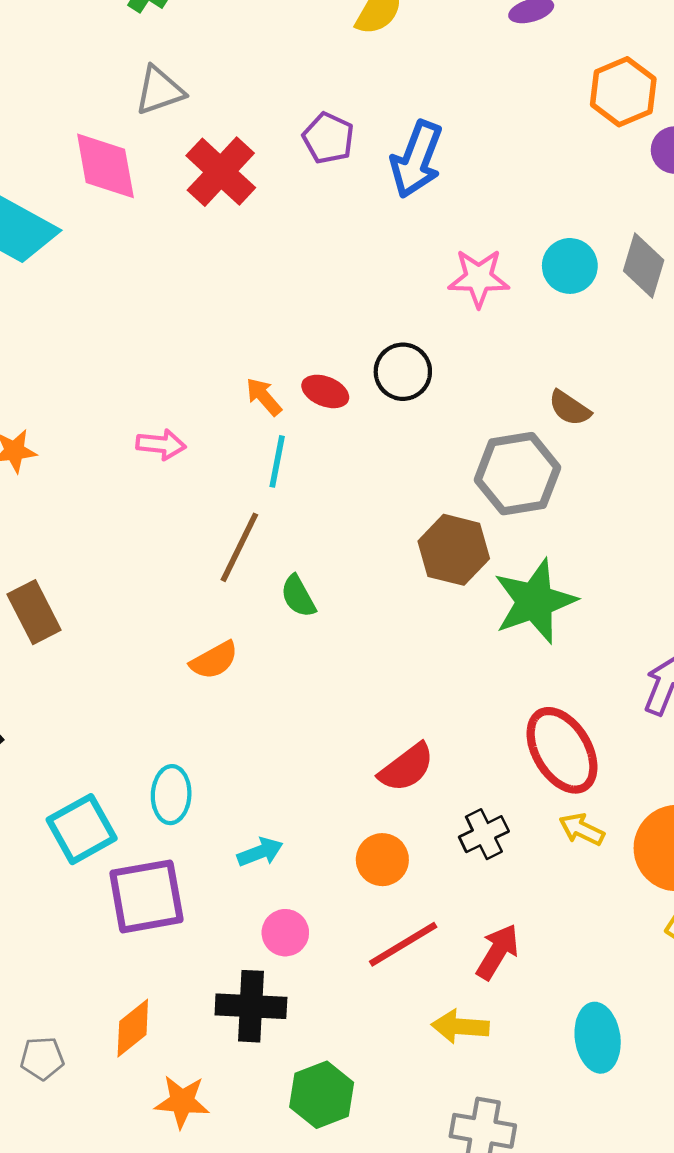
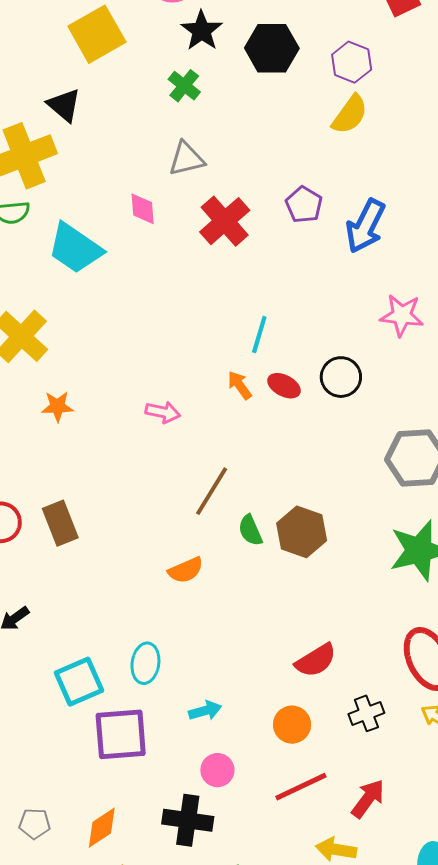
pink diamond: (105, 166) -> (143, 209), size x0.6
cyan line: (277, 461) -> (259, 334), moved
brown hexagon: (454, 550) -> (302, 532), moved
gray pentagon: (42, 1058) -> (35, 824), moved

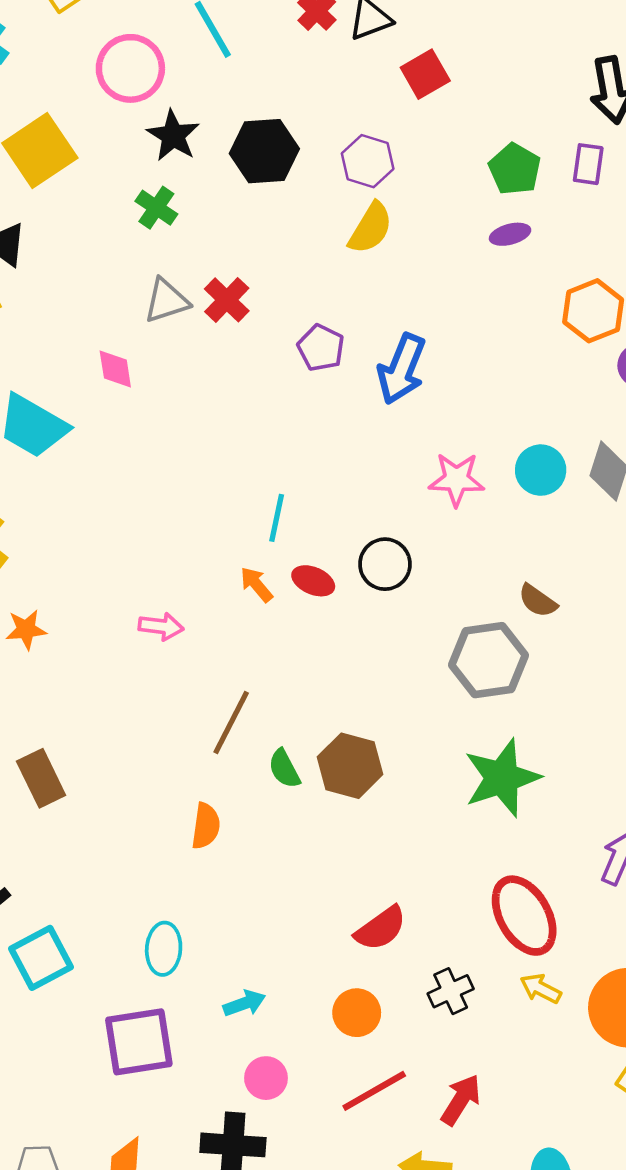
red cross: (225, 221) -> (227, 300), moved, size x0.7
orange semicircle: (186, 570) -> (206, 826), turned -54
cyan square: (79, 682) -> (41, 958), moved

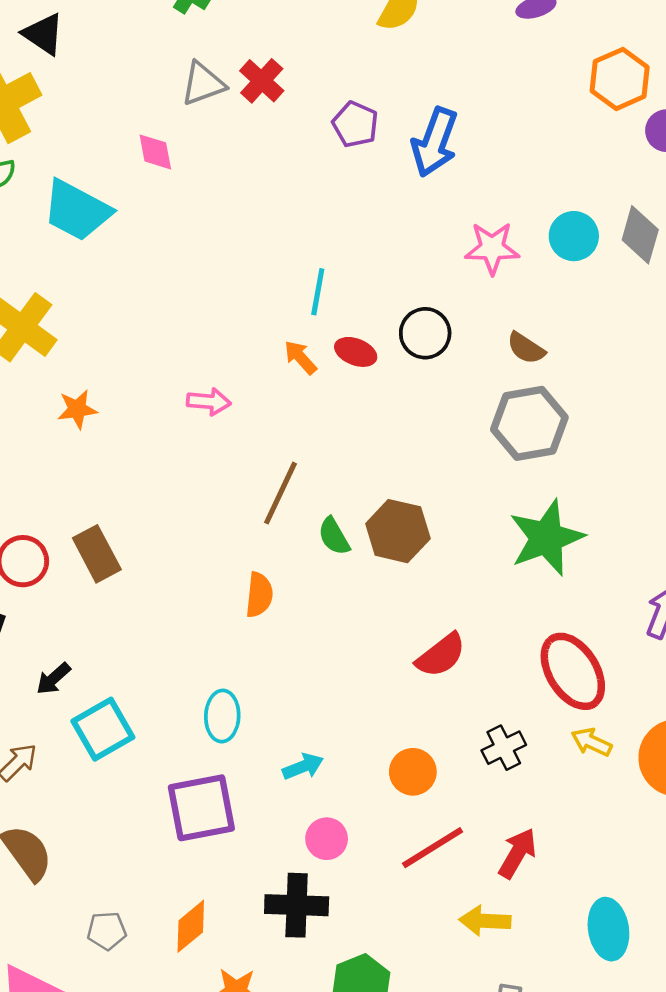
brown semicircle: (538, 601) -> (526, 348), moved
red semicircle: (381, 928) -> (441, 655), moved

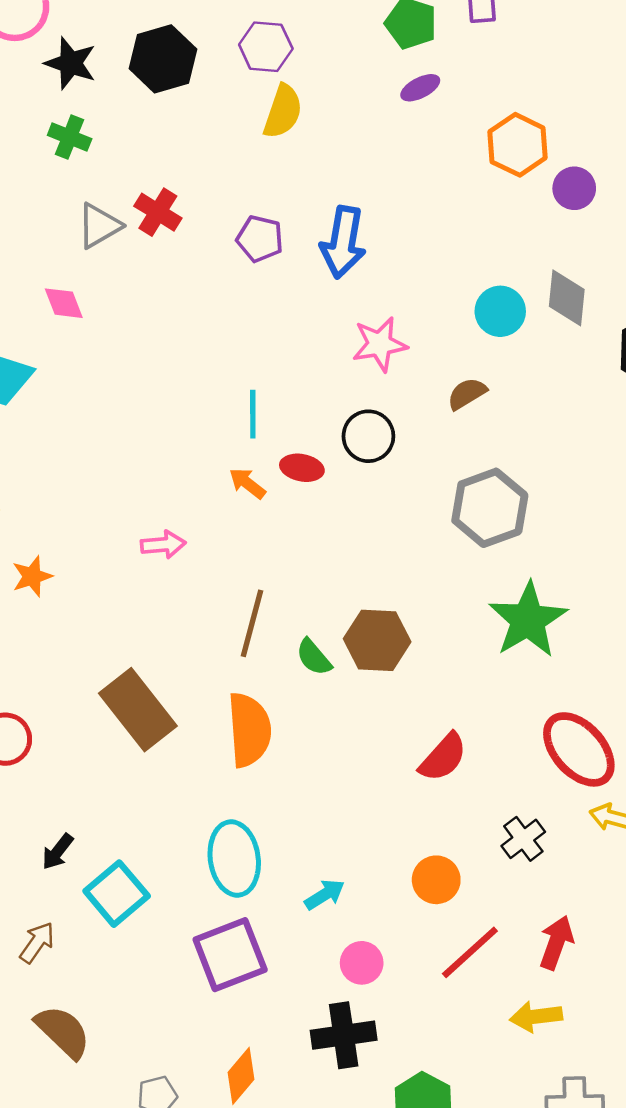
pink star: (492, 248) -> (380, 344), moved
brown semicircle: (526, 348) -> (467, 394), moved, turned 126
brown rectangle: (97, 554) -> (138, 710), moved, size x1.4
orange semicircle: (259, 595) -> (249, 730), size x1.6
cyan ellipse: (222, 716) -> (234, 859), size x1.4

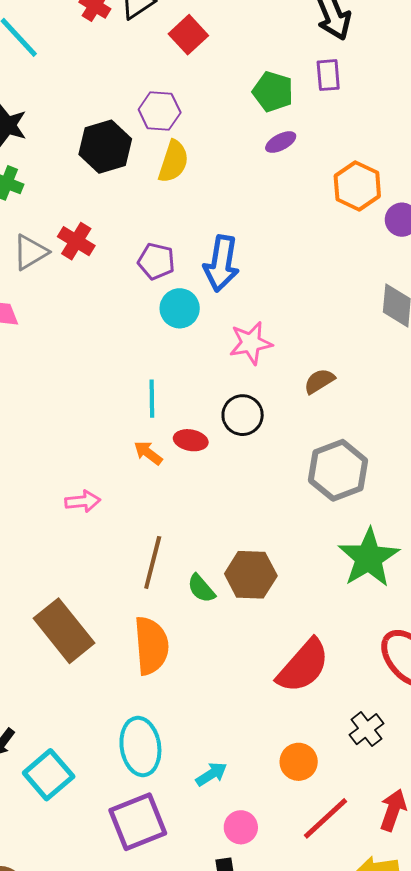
black hexagon: (163, 59) -> (105, 147), moved
cyan circle: (500, 311) -> (180, 308), moved
red semicircle: (443, 757) -> (303, 666), size x1.4

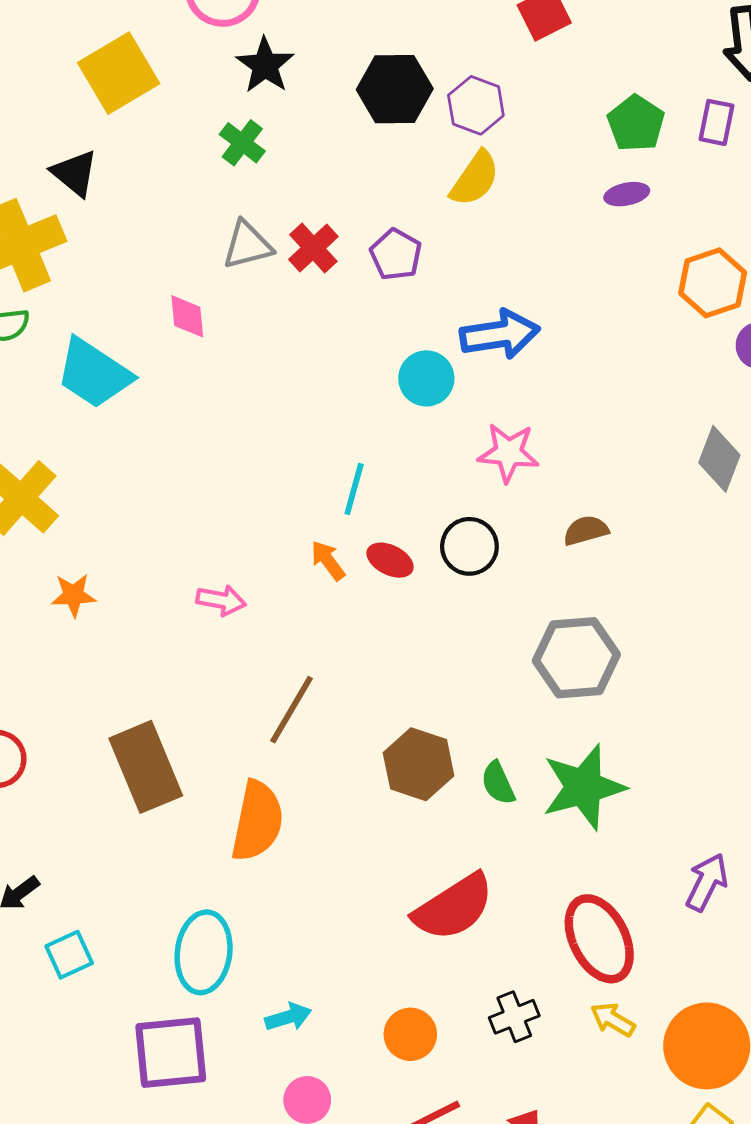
black hexagon: (105, 147) -> (395, 89), moved
purple pentagon: (156, 261) -> (396, 254), moved
blue arrow: (221, 263) -> (500, 334), turned -124
green semicircle: (201, 588) -> (498, 783), moved
cyan square: (49, 775) -> (69, 955), size x0.7

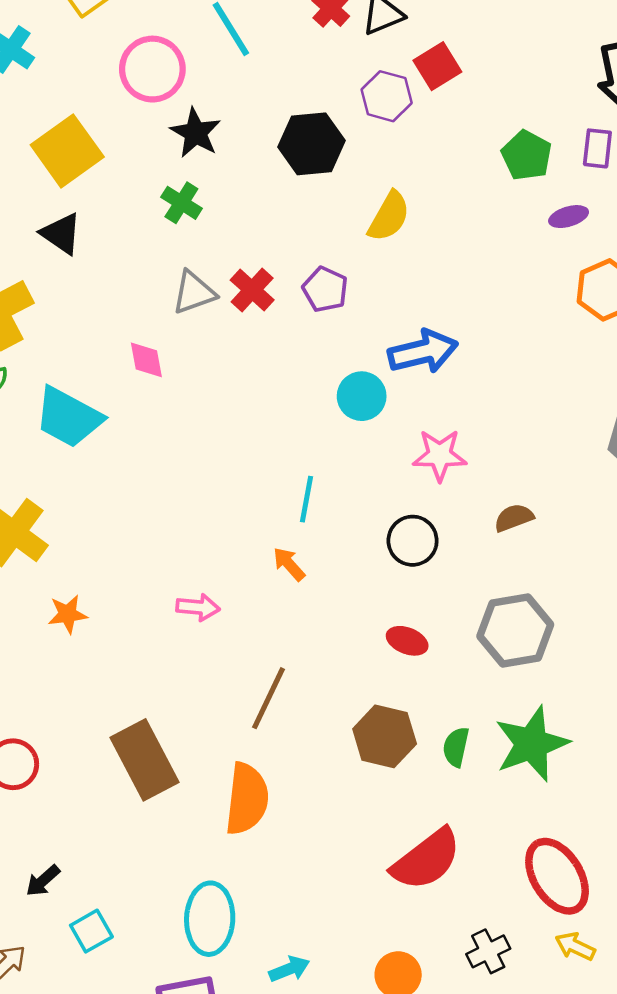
purple hexagon: (476, 105) -> (387, 96), moved
black triangle: (75, 173) -> (61, 234), moved
purple ellipse: (627, 194) -> (569, 217), moved
red ellipse: (390, 560) -> (407, 641), moved
green semicircle: (498, 783) -> (456, 747), turned 42

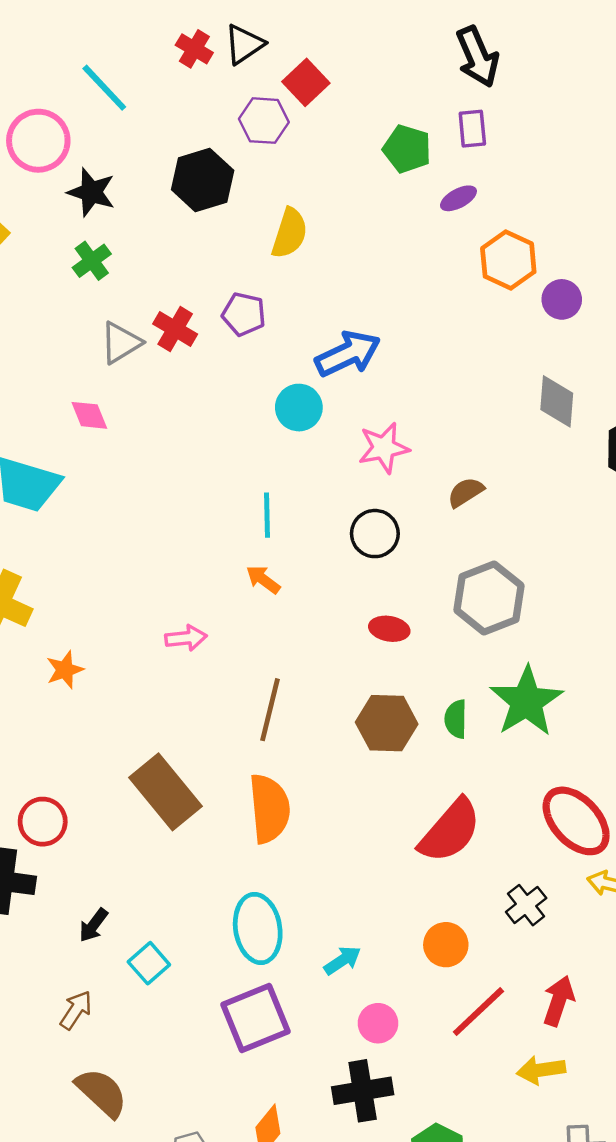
green cross: (181, 203) -> (92, 261), turned 33

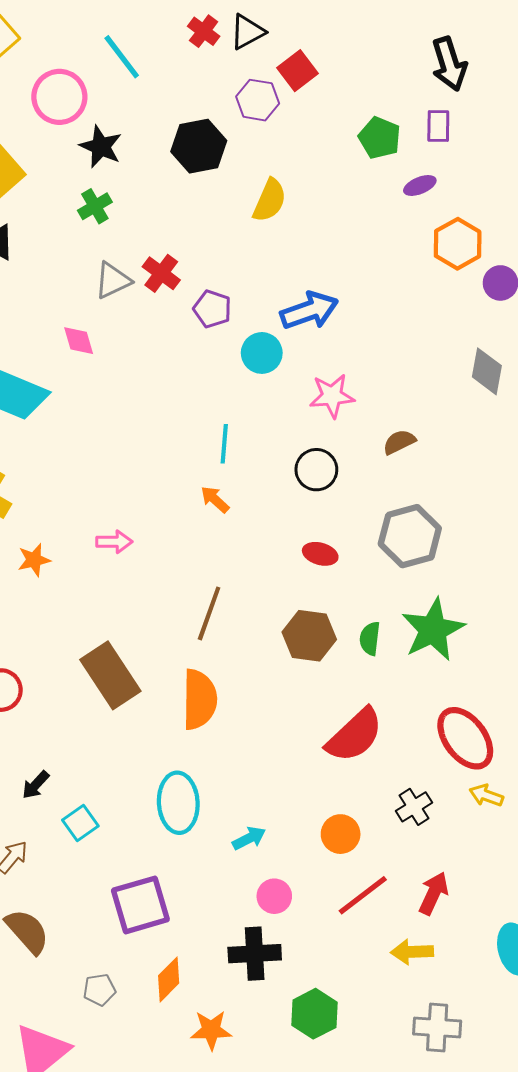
purple pentagon: (244, 314) -> (212, 309), moved
pink arrow: (186, 638) -> (114, 542), moved
purple square: (255, 1018) -> (140, 905), moved

